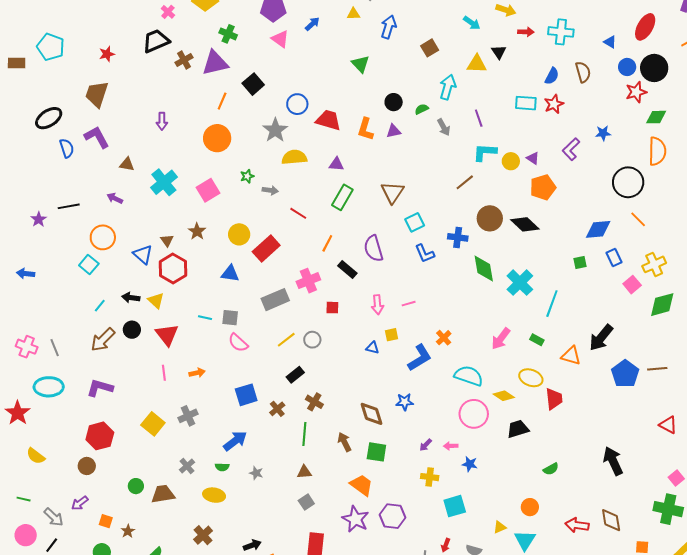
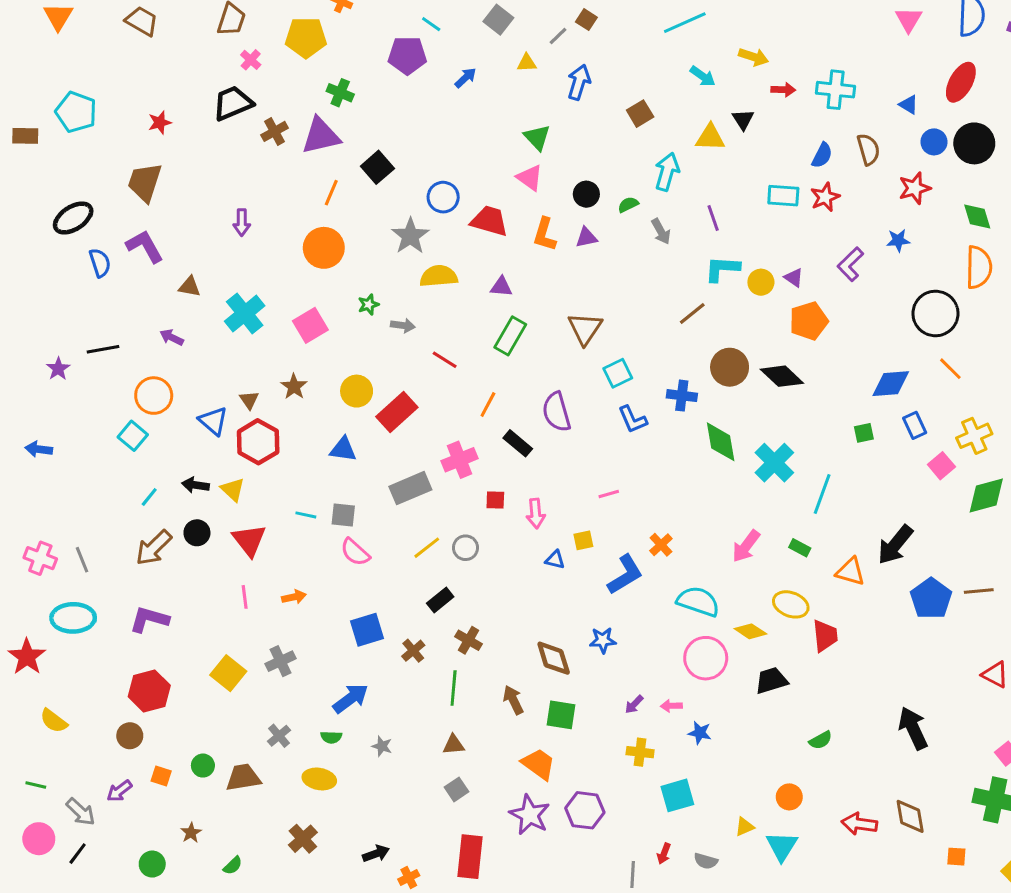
pink triangle: (280, 39) -> (530, 178), moved
red star: (636, 92) -> (915, 188), moved
green diamond: (656, 117) -> (977, 217), turned 75
pink arrow: (377, 305) -> (536, 513), moved
orange square: (106, 521) -> (161, 776), moved

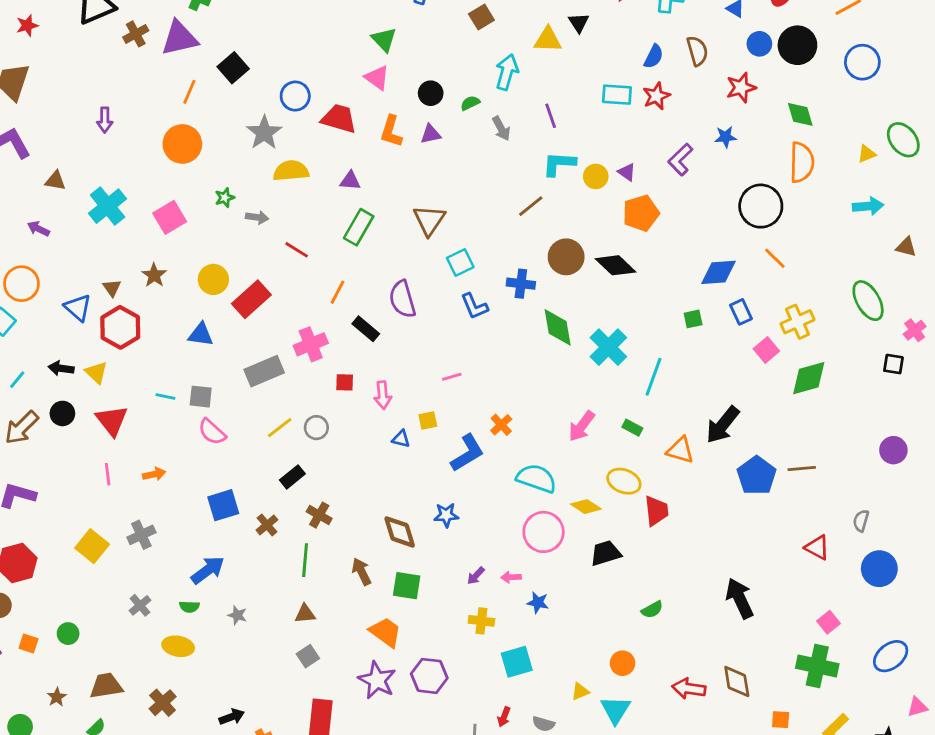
brown trapezoid: (243, 778) -> (106, 686), moved

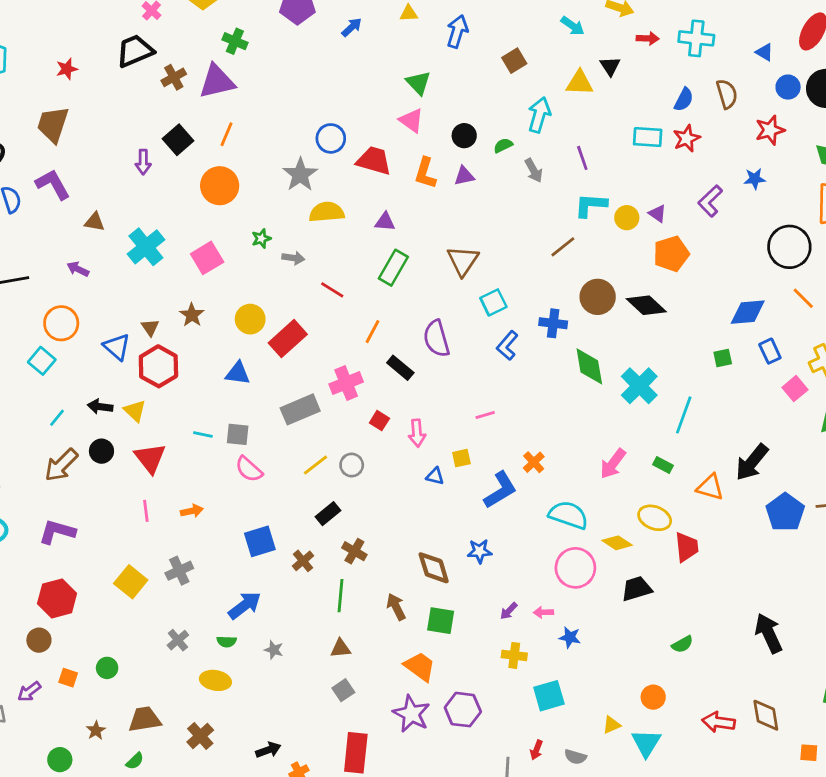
black square: (233, 68) -> (178, 140), moved
blue L-shape: (474, 306) -> (507, 346), turned 64
red square: (345, 382) -> (379, 421), turned 30

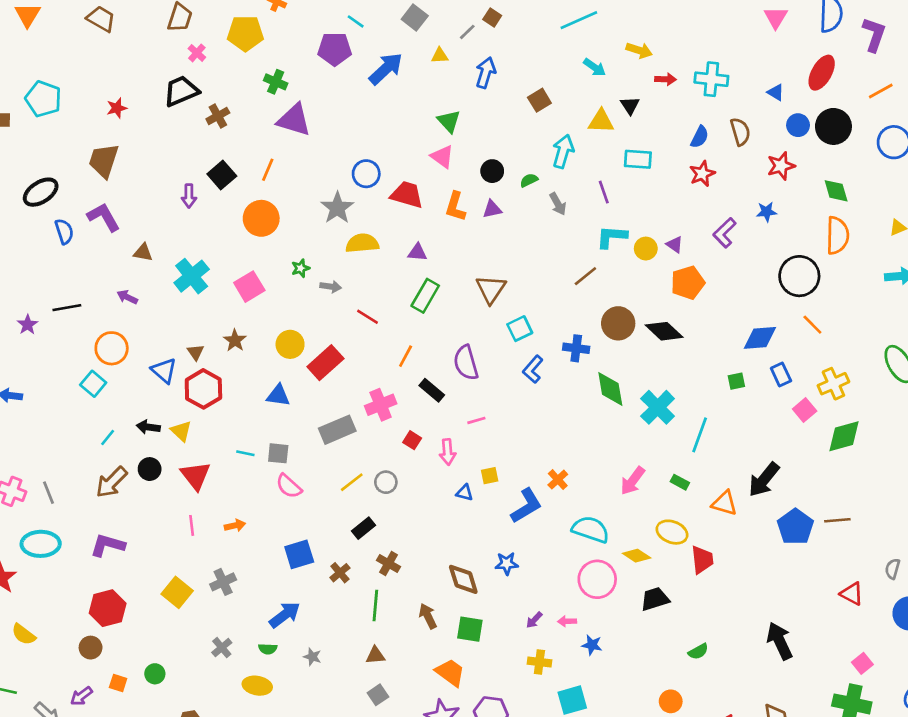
blue arrow: (352, 27) -> (386, 69), size x1.8
purple triangle: (217, 81) -> (294, 120), moved, turned 30
cyan rectangle: (648, 137) -> (638, 159), moved
pink line: (485, 415) -> (476, 420), moved

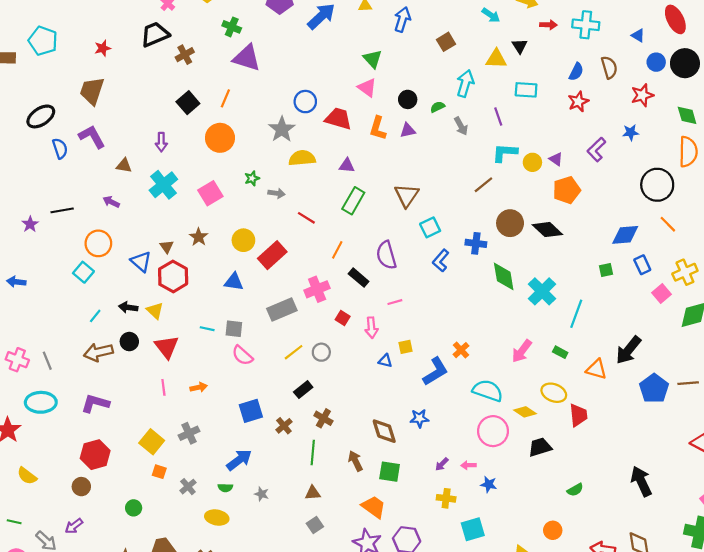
red ellipse: (822, 73) -> (675, 19), turned -56
purple arrow: (189, 196) -> (161, 142), moved
brown arrow: (112, 482) -> (98, 352), turned 32
orange square: (118, 683) -> (159, 472), moved

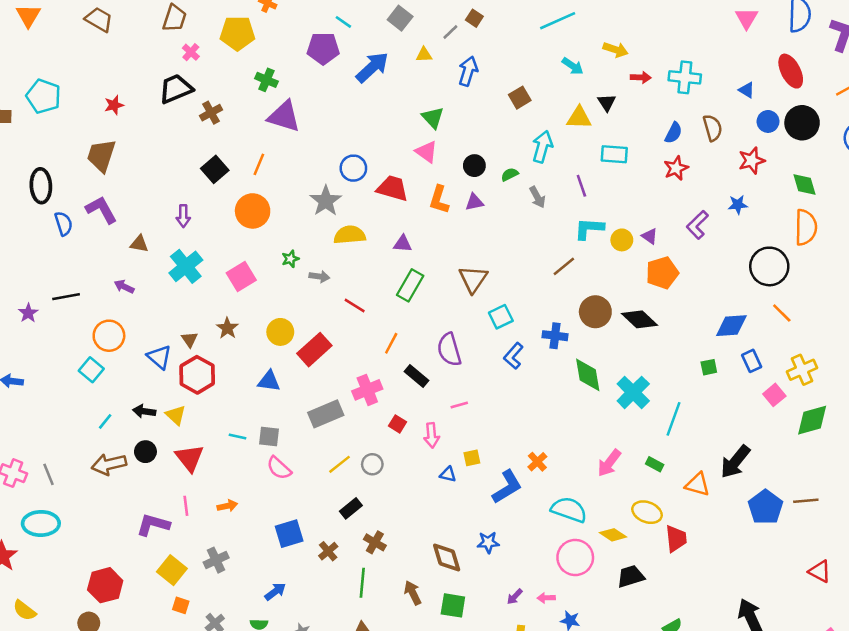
black ellipse: (41, 116) -> (41, 186), turned -60
purple L-shape: (95, 403) -> (153, 525), moved
blue arrow: (239, 460) -> (275, 592), size x0.7

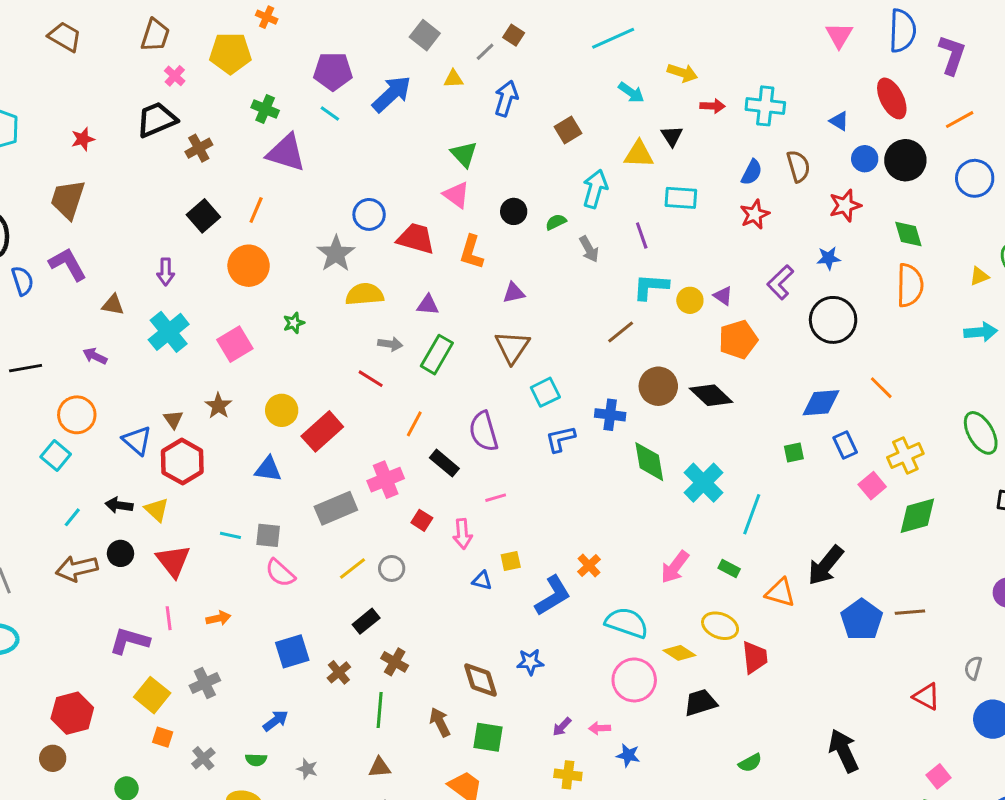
cyan line: (343, 22) -> (330, 114), moved
purple triangle: (474, 202) -> (514, 293), moved
black circle: (769, 266) -> (833, 320), moved
gray arrow: (319, 276) -> (390, 344), moved
blue L-shape: (513, 356) -> (560, 439), turned 36

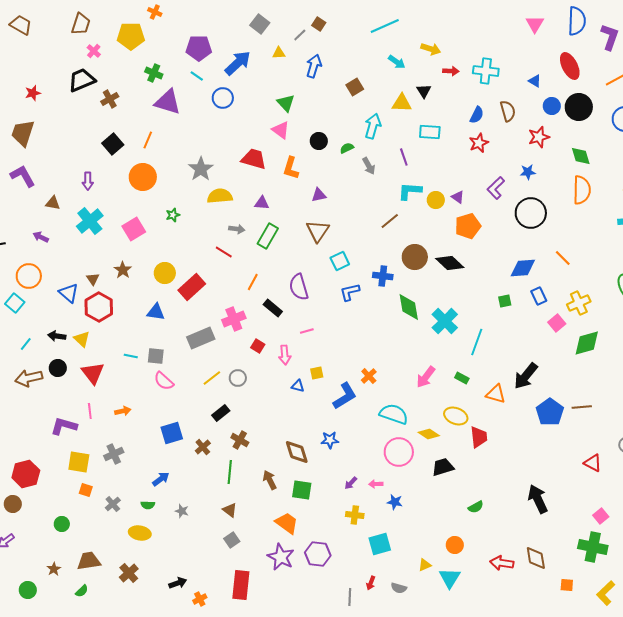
blue circle: (369, 214) -> (223, 98), moved
yellow square: (152, 695) -> (79, 462), turned -30
brown triangle: (380, 767) -> (230, 510), turned 42

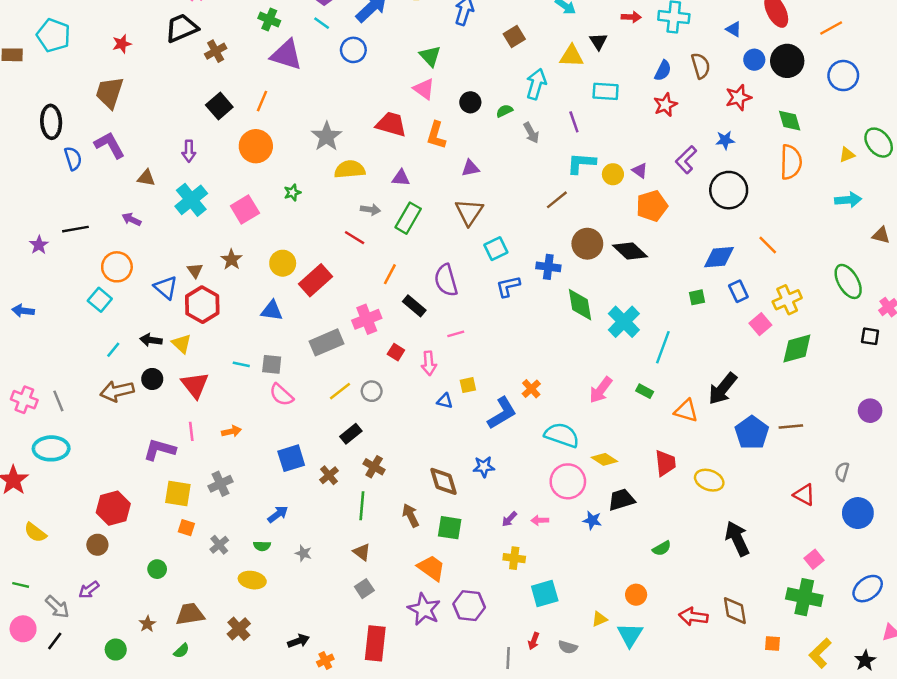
yellow ellipse: (456, 416) -> (709, 480), moved
blue star: (395, 502) -> (592, 520), moved

